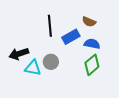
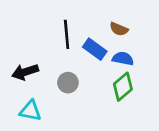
blue rectangle: (71, 37) -> (95, 49), turned 66
cyan triangle: (33, 68) -> (30, 111), moved

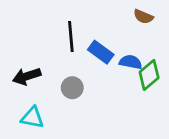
brown semicircle: (119, 29) -> (143, 17), moved
green diamond: (123, 87) -> (149, 75), moved

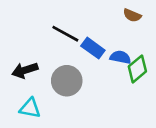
black line: (71, 36) -> (65, 34), turned -56
gray circle: (72, 88) -> (67, 81), size x1.5

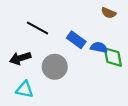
black line: (65, 34) -> (37, 28), moved
green diamond: (137, 69) -> (113, 57), turned -60

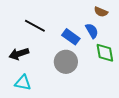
blue semicircle: (99, 47) -> (92, 31), moved, turned 49
gray circle: (55, 67) -> (66, 62), moved

